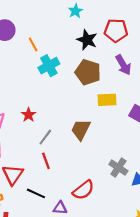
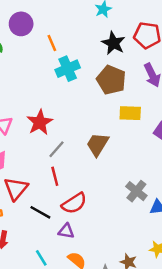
red star: (28, 115) -> (40, 122), size x1.5
red semicircle: (83, 190) -> (74, 203), moved

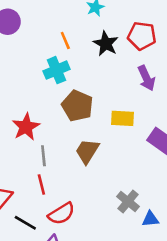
orange line: (52, 43) -> (65, 41), moved
brown pentagon: (111, 80) -> (77, 106), moved
gray line: (56, 149) -> (43, 156), turned -48

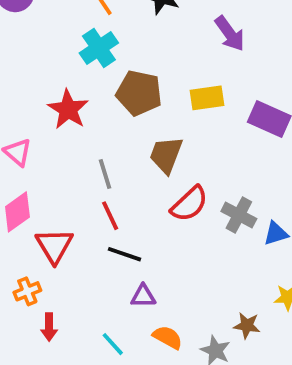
red star: (26, 127) -> (68, 109), moved
red semicircle: (61, 214) -> (189, 204), moved
black line: (25, 223) -> (125, 254), moved

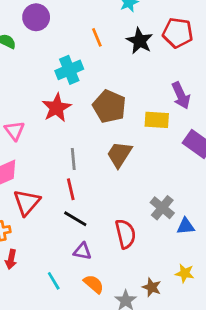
purple arrow: (230, 34) -> (181, 95), moved
cyan cross: (99, 48) -> (69, 70), moved
red semicircle: (189, 204) -> (125, 234), moved, turned -72

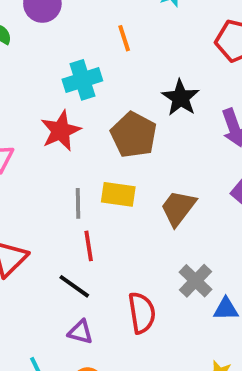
black star: (140, 41) -> (181, 98), moved
yellow rectangle: (157, 120) -> (118, 194), moved
brown trapezoid: (119, 154) -> (178, 208), moved
red line: (71, 189) -> (89, 246), moved

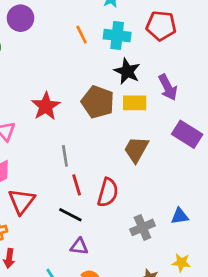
cyan cross: (82, 80) -> (117, 36), moved, turned 32
yellow rectangle: (118, 194) -> (135, 103), moved
gray cross: (196, 281) -> (142, 227), moved, turned 30
red semicircle: (142, 313) -> (108, 192), moved, turned 32

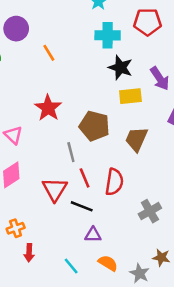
orange line: (82, 35) -> (49, 53), moved
brown pentagon: (98, 102) -> (94, 126), moved
red triangle: (22, 201) -> (55, 189), moved

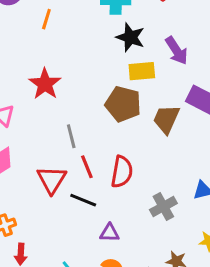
orange line: (49, 53) -> (46, 19), turned 48
brown pentagon: (94, 126) -> (123, 104), moved
brown trapezoid: (136, 139) -> (166, 119), moved
purple triangle: (93, 235) -> (110, 233), moved

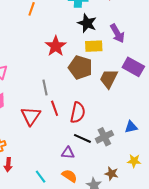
red star: (45, 84) -> (56, 46), moved
black line: (83, 200) -> (82, 138), moved

